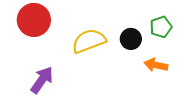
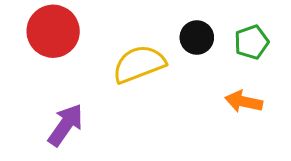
black circle: (131, 39) -> (197, 37), moved

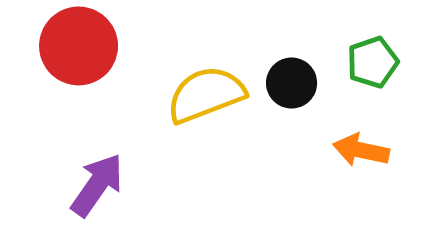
black circle: (197, 37) -> (292, 83), moved

